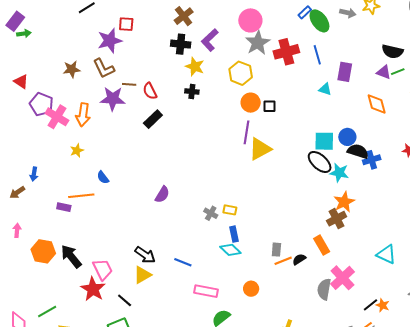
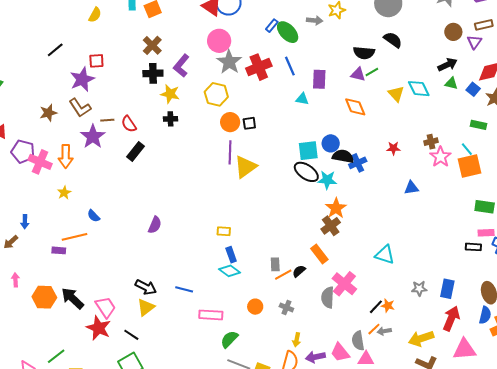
purple star: (113, 99) -> (93, 137), turned -30
gray cross: (211, 213) -> (286, 308), moved

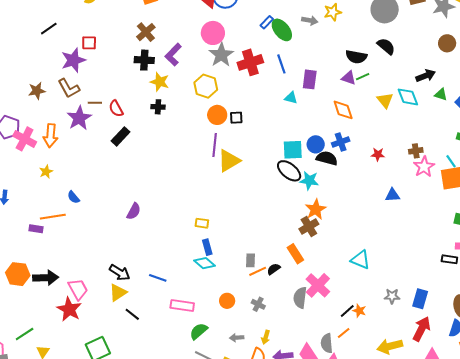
black arrow: (448, 65) -> (426, 76), moved
blue cross: (358, 163) -> (341, 142), moved
black arrow: (73, 298) -> (46, 278), turned 130
gray arrow: (384, 331) -> (237, 338), moved
black line: (131, 335) -> (132, 314), moved

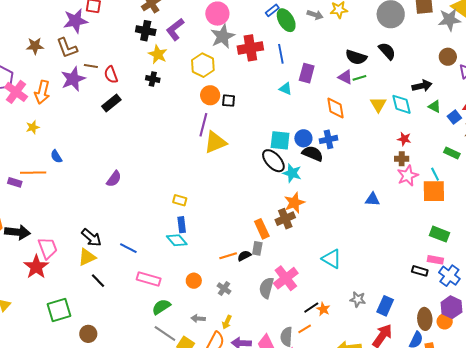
red star: (378, 154) -> (404, 139), moved
orange rectangle: (295, 254) -> (262, 229), moved
gray rectangle: (250, 260) -> (257, 248), moved

